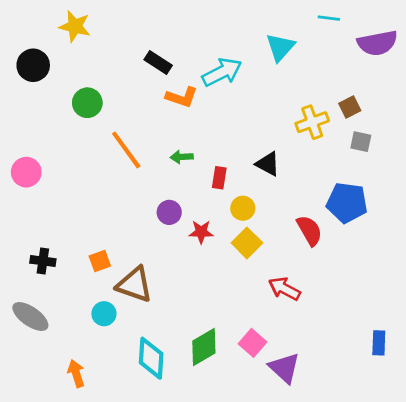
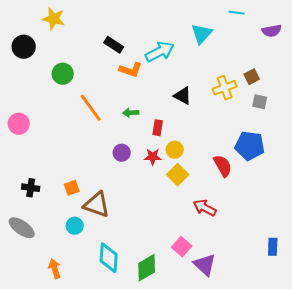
purple semicircle: (377, 43) -> (272, 31), size x0.7
black triangle: (268, 164) -> (183, 96), moved
red star: (201, 232) -> (153, 157), moved
green diamond: (204, 347) -> (147, 268), moved

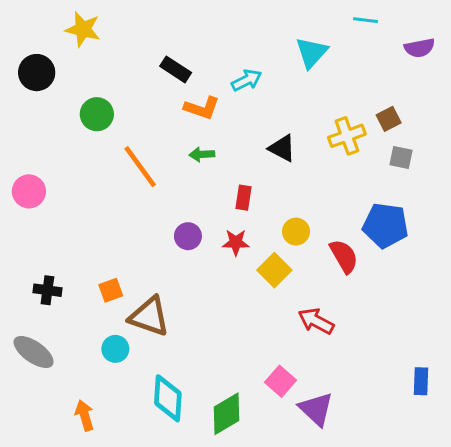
cyan arrow: (160, 52) -> (247, 80), size x0.7
green arrow: (131, 113) -> (202, 154), moved
yellow circle: (175, 150) -> (296, 232), moved

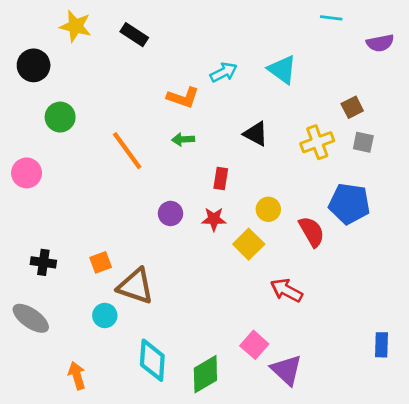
cyan triangle: (311, 52) -> (282, 70), moved, turned -36
black rectangle: (176, 69) -> (134, 35), moved
green circle: (97, 114) -> (60, 117), moved
yellow cross: (347, 136) -> (317, 142), moved

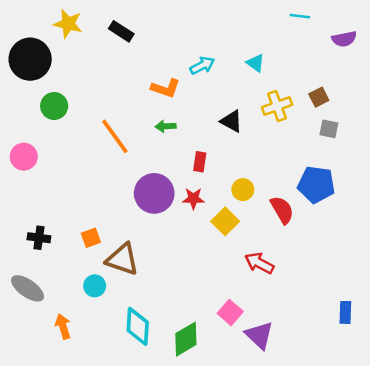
black circle: (34, 65) -> (30, 59), size x1.4
cyan triangle: (282, 70) -> (255, 63), size x0.7
yellow cross: (317, 142) -> (277, 106), moved
purple circle: (170, 213) -> (154, 193), size x1.8
orange arrow: (77, 376) -> (63, 326), moved

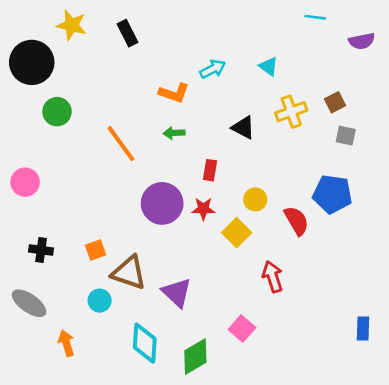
black rectangle: (121, 31) -> (128, 33), turned 30
pink circle: (24, 157) -> (25, 182), moved
red arrow: (259, 263) -> (273, 277), turned 44
purple triangle: (259, 335) -> (177, 293), moved

